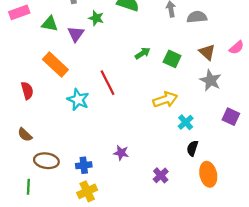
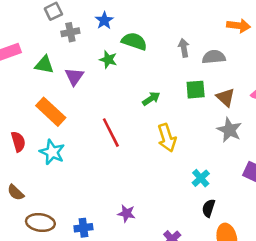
green star: (96, 18) -> (108, 60), moved
green square: (172, 59) -> (196, 90), moved, turned -30
cyan star: (78, 100) -> (52, 152), moved
yellow arrow: (165, 100) -> (167, 138), moved, turned 90

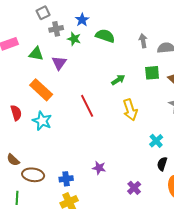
green star: (108, 60) -> (74, 39), moved
brown semicircle: (16, 193) -> (13, 160), moved

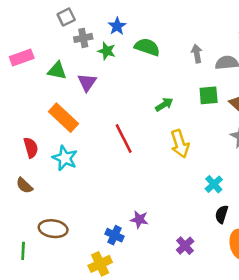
brown semicircle: (13, 160) -> (24, 186), moved
blue cross: (66, 179) -> (114, 235), moved, turned 32
green line: (17, 198) -> (23, 251), moved

